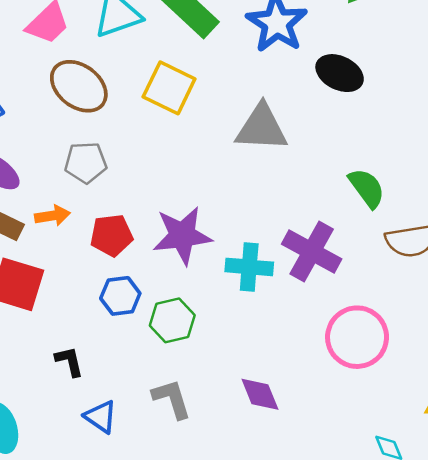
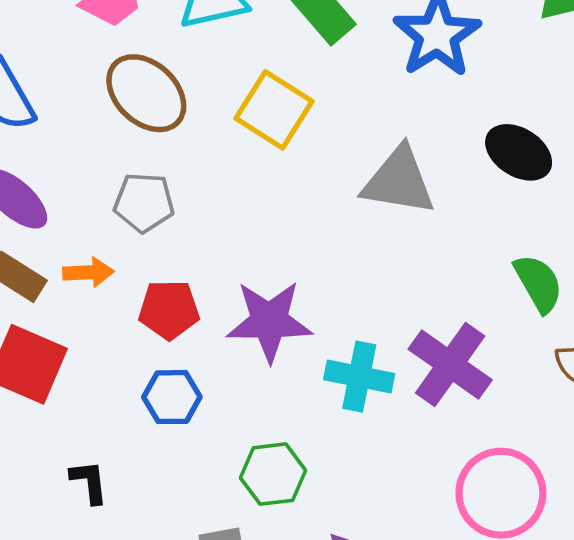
black ellipse: (340, 73) -> (519, 152), moved
green hexagon: (172, 320) -> (273, 474), moved

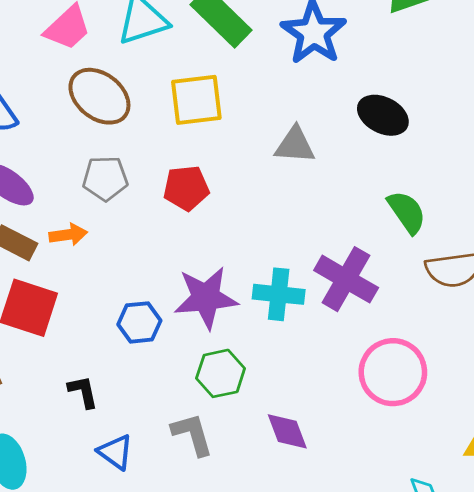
yellow square: (274, 110) -> (196, 100), turned -34
gray triangle: (399, 181) -> (295, 145), size x0.7
red pentagon: (169, 310) -> (186, 188), moved
purple star: (269, 321) -> (206, 298), moved

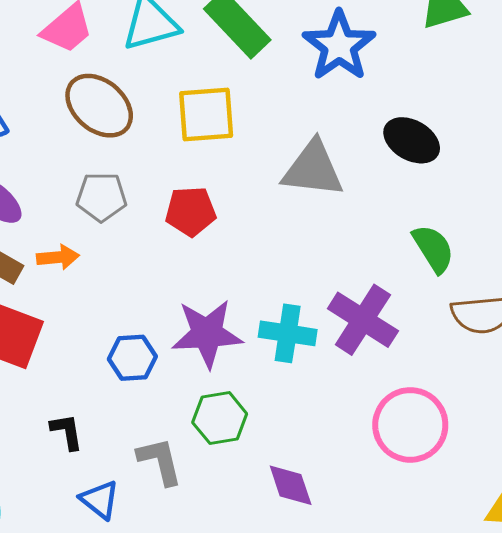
gray triangle: (295, 145) -> (313, 169), size x1.4
gray L-shape: (192, 434) -> (160, 461), moved

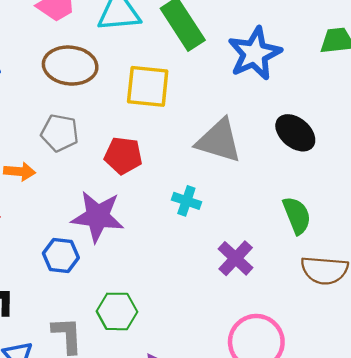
brown ellipse: (99, 106) -> (70, 66), turned -45
purple cross: (363, 320) -> (236, 258), size x0.7
cyan cross: (288, 333) -> (186, 201), moved, size x0.7
purple star: (207, 334) -> (98, 216), moved

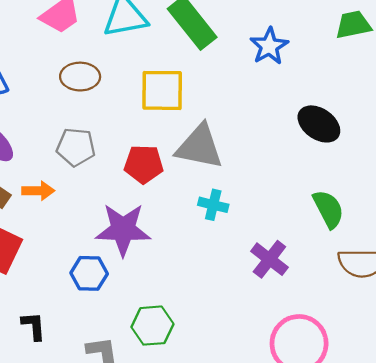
blue star: (255, 54) -> (269, 46), size x0.7
brown ellipse: (70, 66) -> (80, 77), size x0.7
gray triangle: (219, 141) -> (199, 147), moved

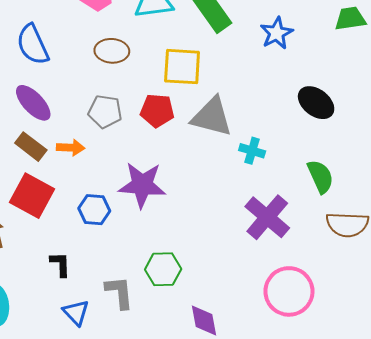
red pentagon: (144, 164) -> (157, 111), moved
cyan cross: (213, 205) -> (252, 151), moved
purple cross: (269, 259) -> (267, 217), size x1.4
blue hexagon: (89, 273) -> (94, 210), moved

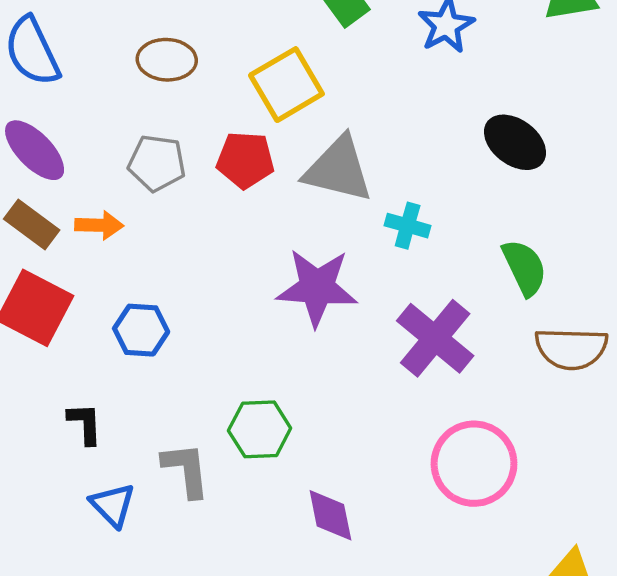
yellow square: (182, 67) -> (286, 85), turned -33
purple star: (142, 185) -> (317, 287), moved

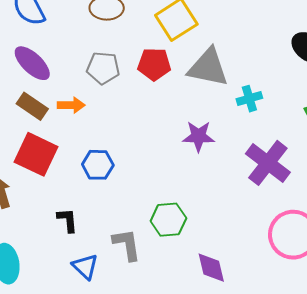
cyan cross: (408, 226) -> (249, 99), turned -30
purple star: (317, 287) -> (198, 136), size x0.7

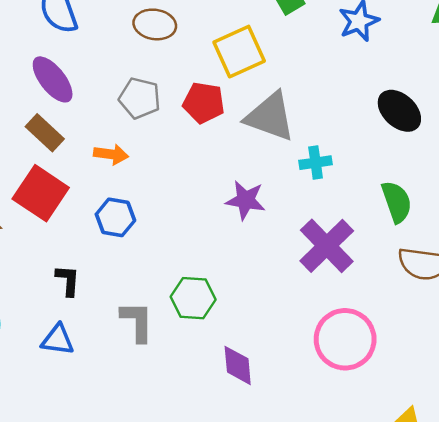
orange arrow: (71, 105) -> (111, 154), moved
blue triangle: (85, 267) -> (58, 340), moved, turned -44

